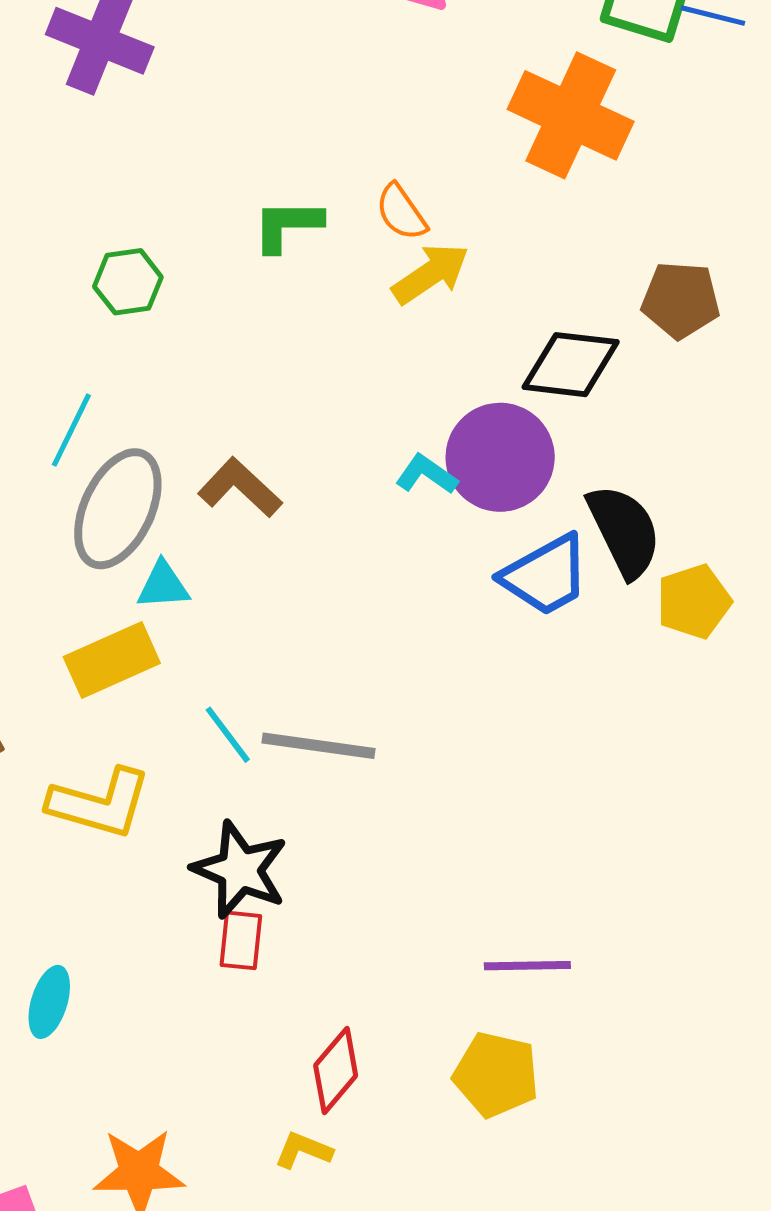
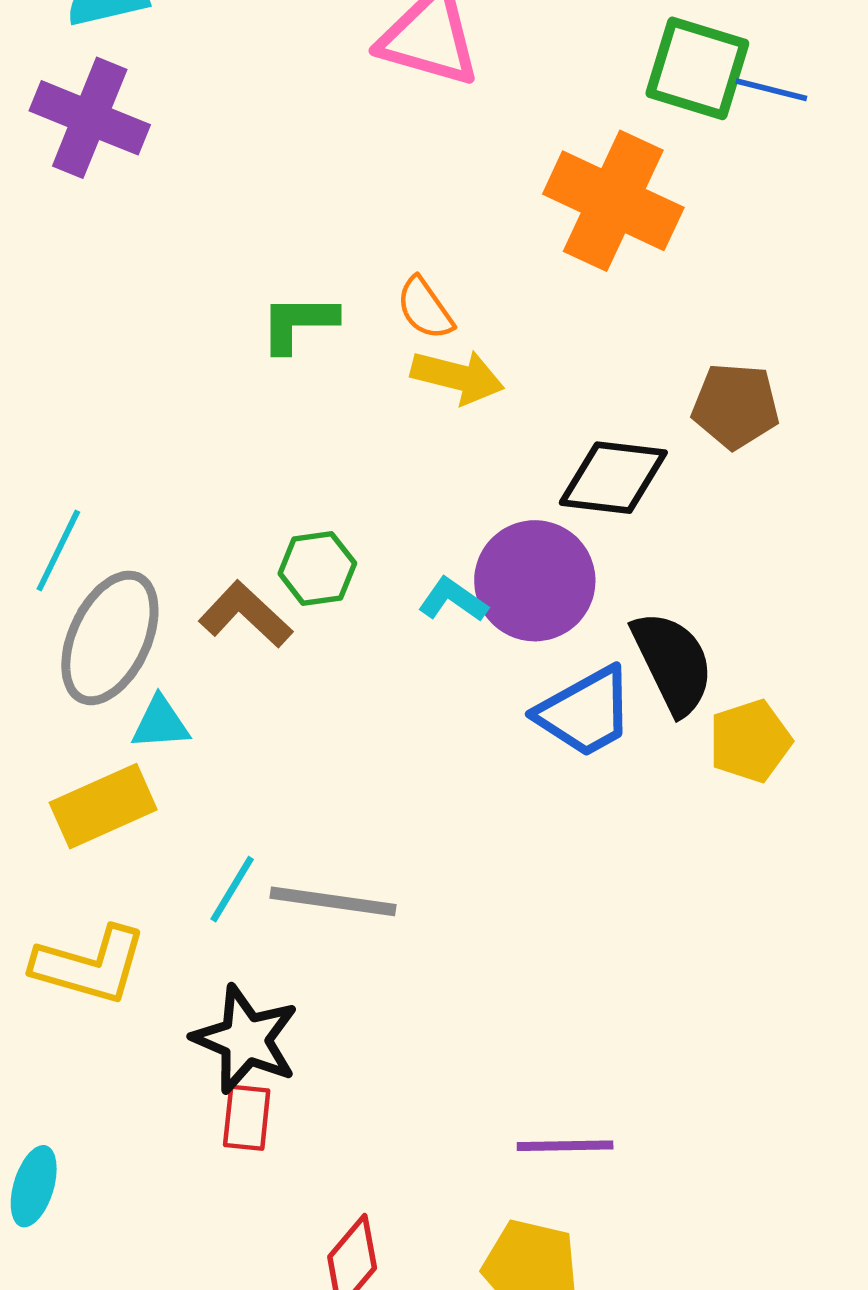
yellow arrow: (430, 274) -> (457, 377), turned 48
green hexagon: (128, 282) -> (317, 568), moved
cyan line: (228, 735) -> (232, 889), turned 68

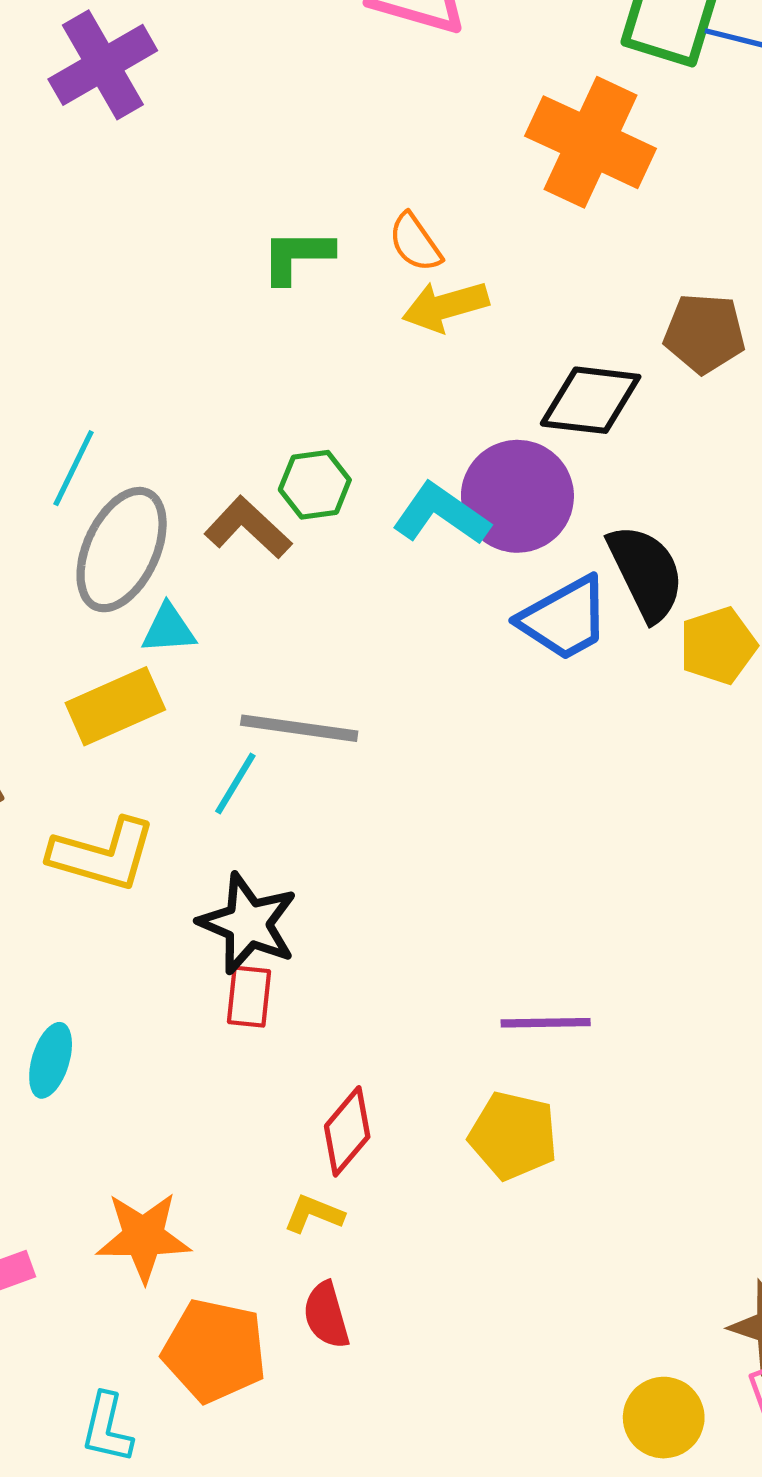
purple cross: (90, 118) -> (103, 65), turned 38
yellow arrow: (457, 377) -> (445, 306), turned 150
cyan L-shape: (453, 600) -> (441, 514), size x1.5
gray line: (333, 901) -> (299, 728), moved

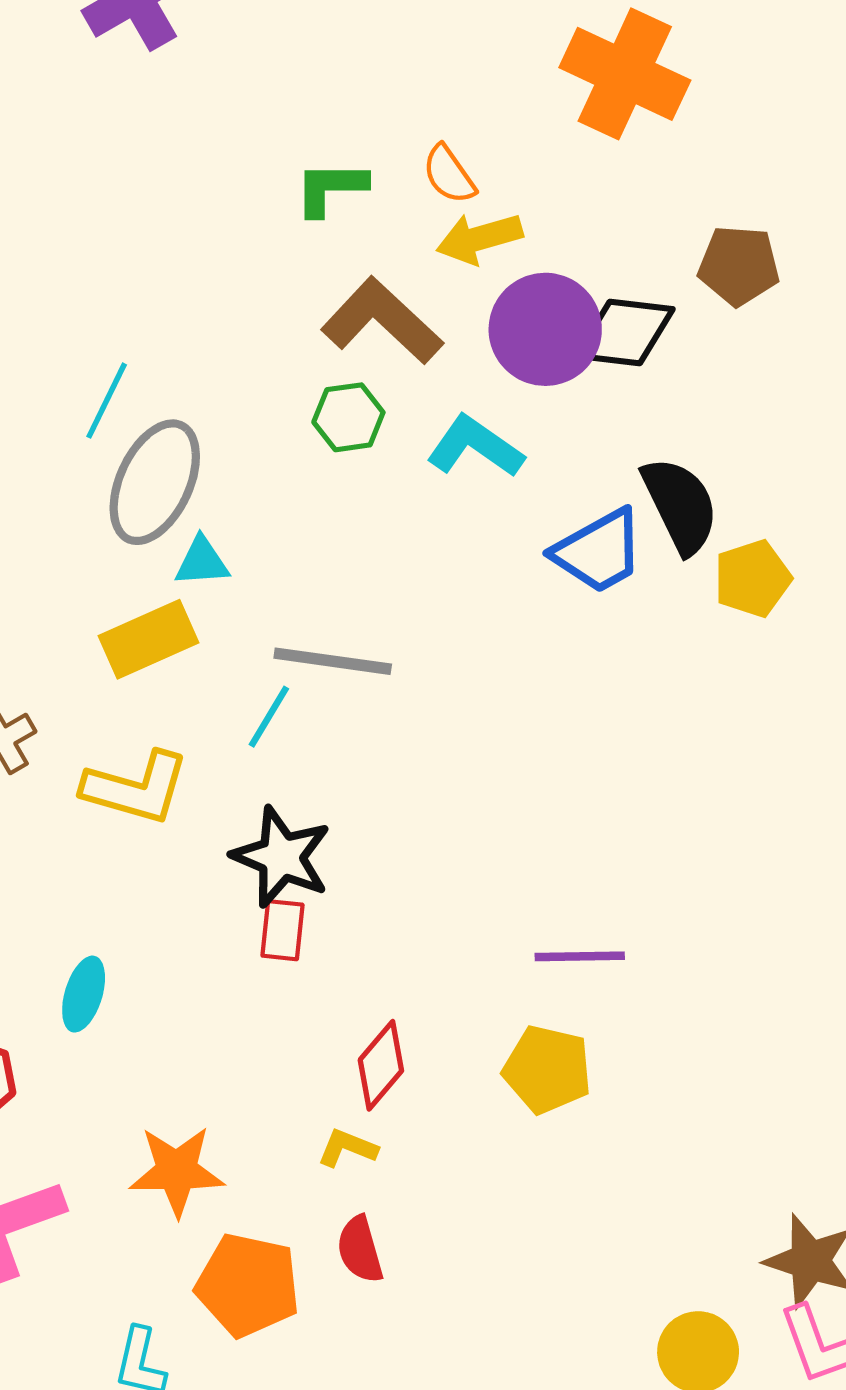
purple circle: (517, 496) -> (545, 329), moved
brown L-shape: (248, 528) -> (382, 321), moved, size x1.4

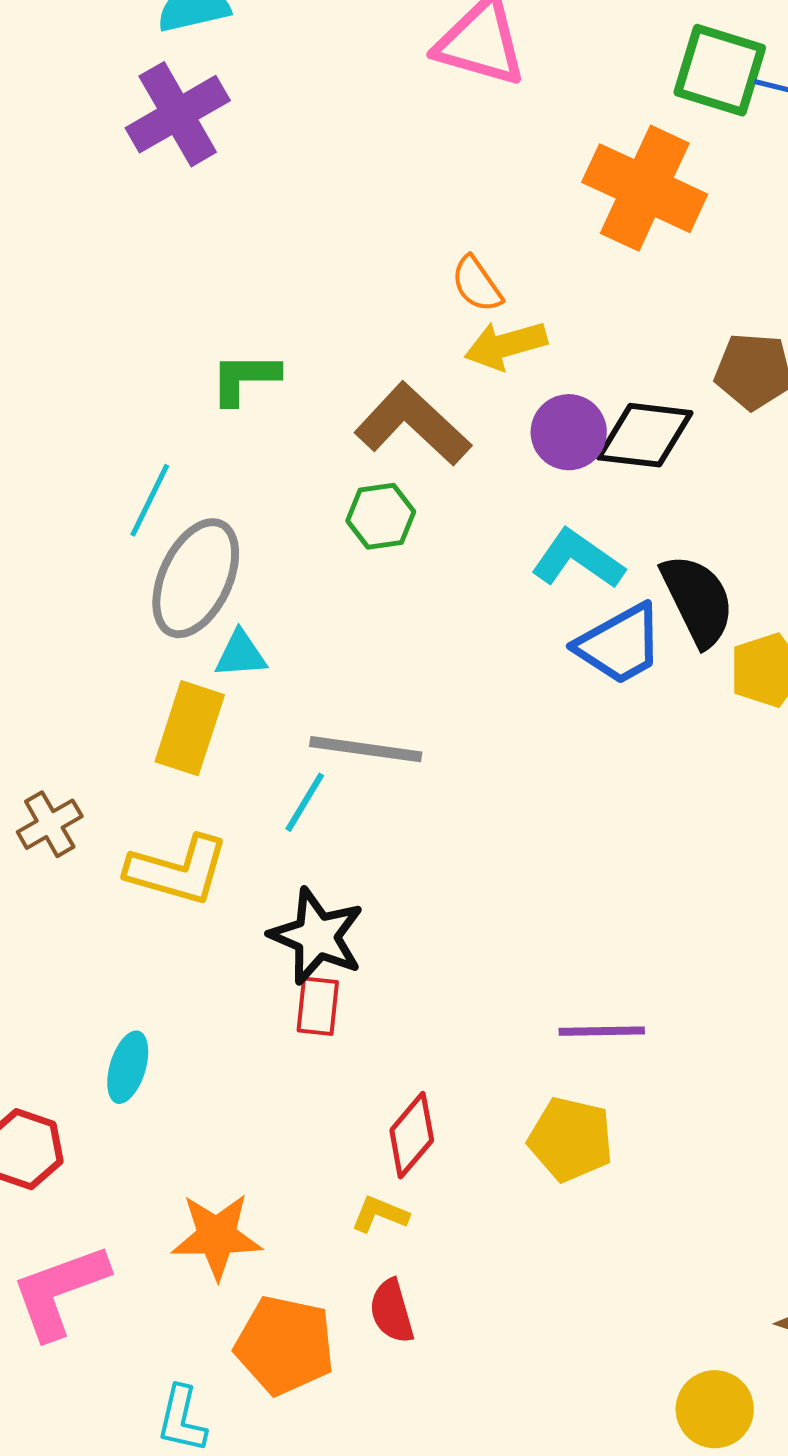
green L-shape: (331, 188) -> (245, 378), moved
purple circle: (545, 329) -> (569, 432), size x0.7
cyan L-shape: (475, 447) -> (578, 559), moved
yellow rectangle: (148, 639) -> (190, 728), turned -48

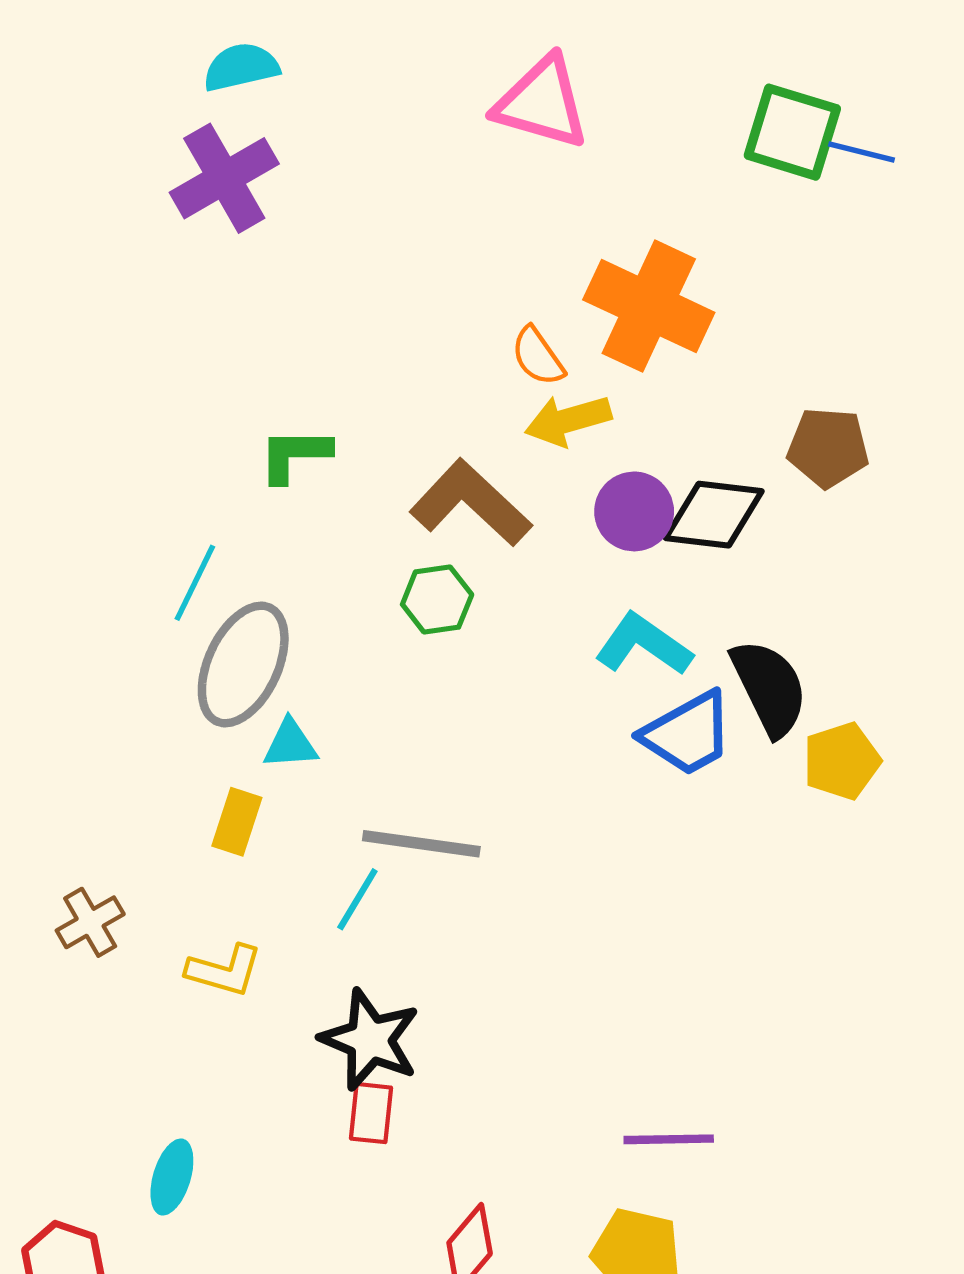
orange cross: (645, 188) -> (649, 306), moved
yellow rectangle: (190, 728) -> (237, 822), size x0.7
yellow L-shape: (178, 870) -> (224, 971), size x0.7

